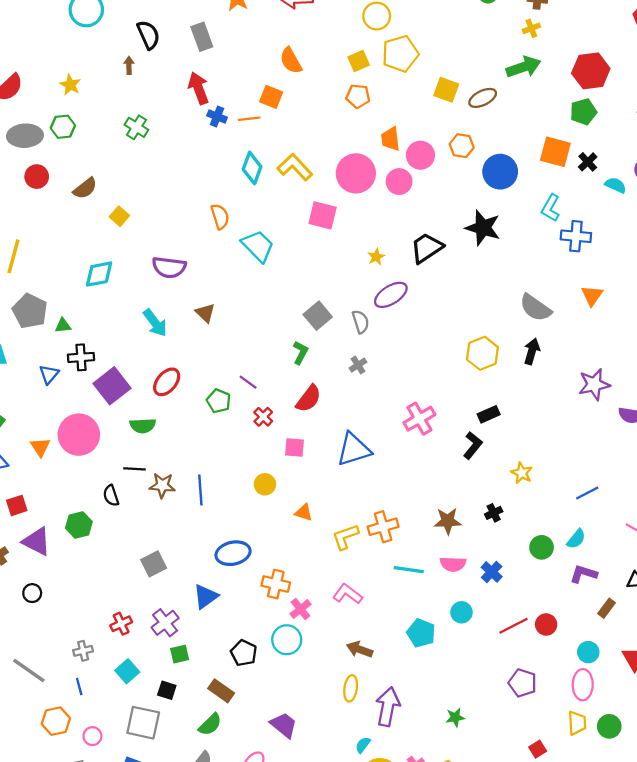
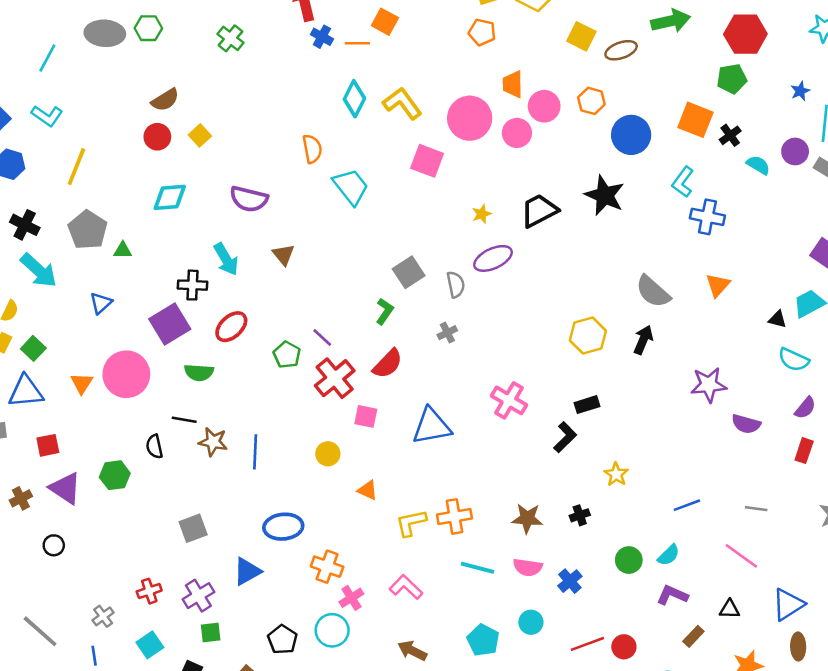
red circle: (37, 177) -> (157, 137), moved
black cross: (81, 357) -> (192, 285), moved
red cross: (263, 417) -> (335, 378), size x1.8
pink cross: (419, 419) -> (509, 400), turned -36
gray cross: (83, 651) -> (103, 616), turned -30

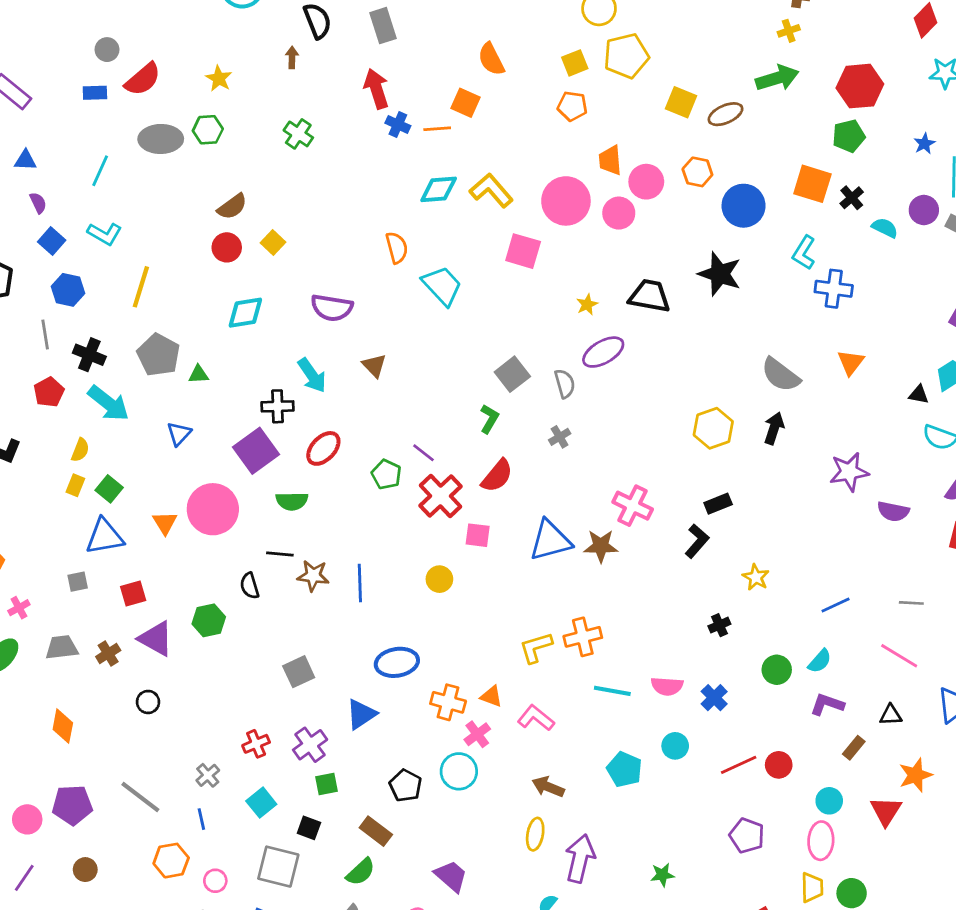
cyan diamond: (354, 99) -> (439, 189), turned 63
black trapezoid: (539, 211) -> (649, 296), turned 42
orange triangle: (368, 490) -> (491, 696), moved
brown star: (527, 518) -> (601, 546), moved

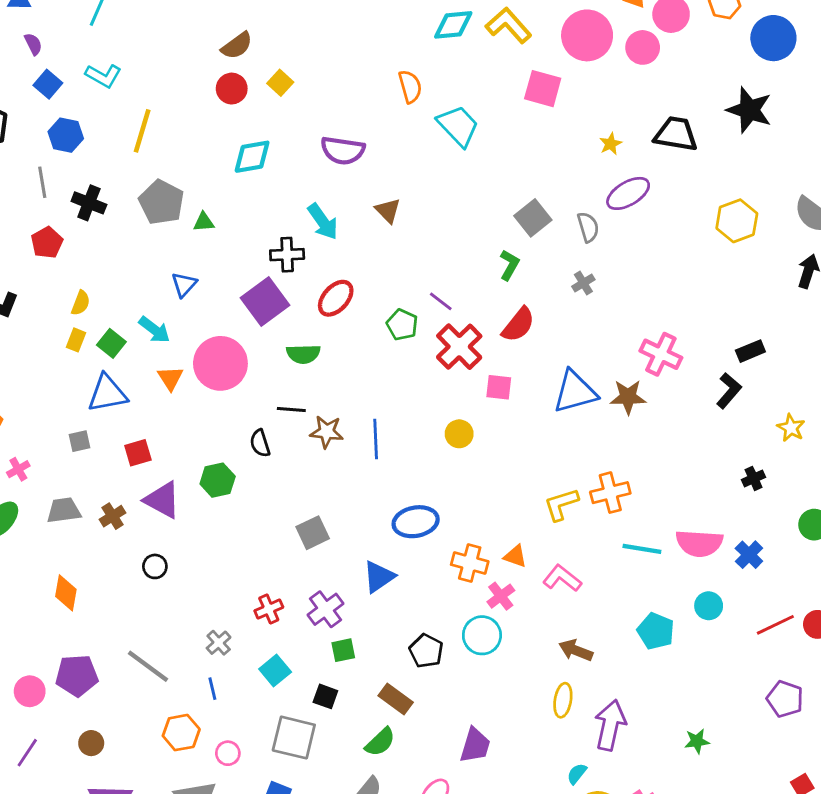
cyan arrow: (108, 403) -> (154, 330), moved, size x0.7
yellow hexagon: (713, 428) -> (737, 221), moved
pink semicircle: (667, 686) -> (699, 543), size x1.4
purple trapezoid: (451, 876) -> (475, 745), turned 66

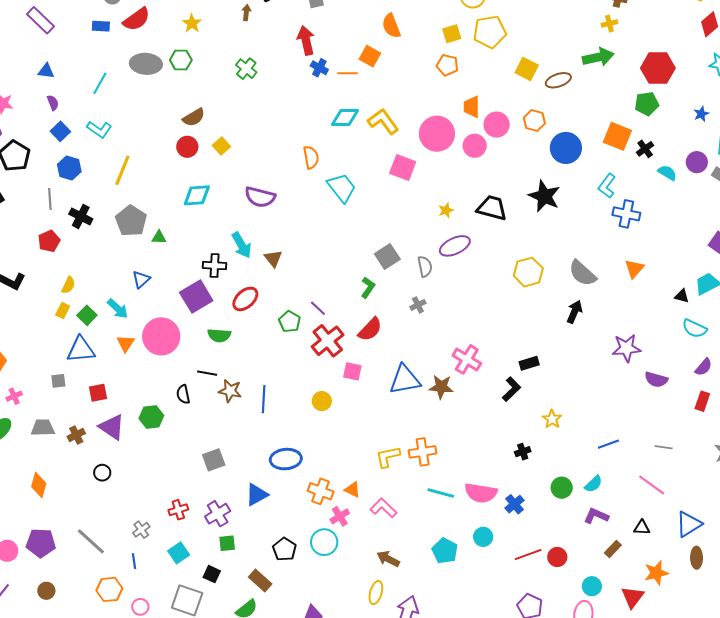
brown triangle: (388, 210) -> (273, 258), moved

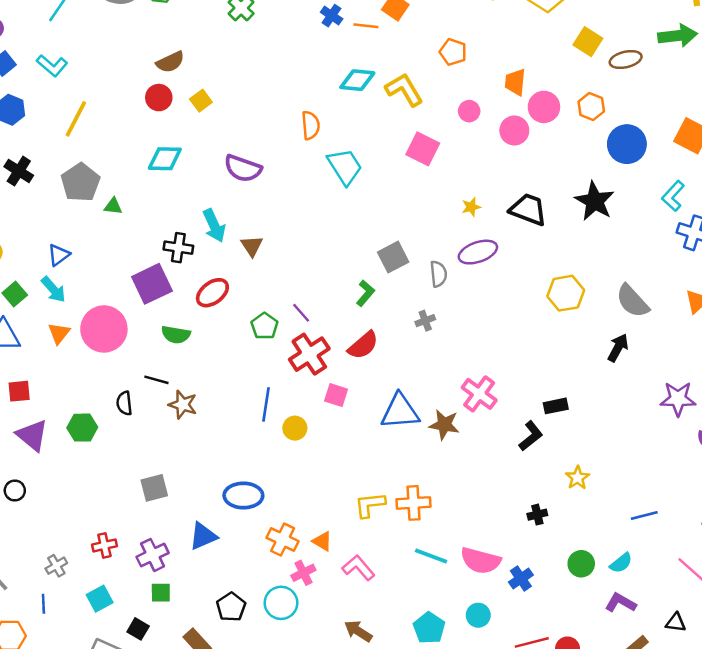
orange pentagon: (447, 65) -> (453, 52), moved
pink circle: (437, 134) -> (469, 111), size x0.5
blue triangle: (141, 279) -> (59, 255), moved
blue line: (264, 399) -> (266, 404), moved

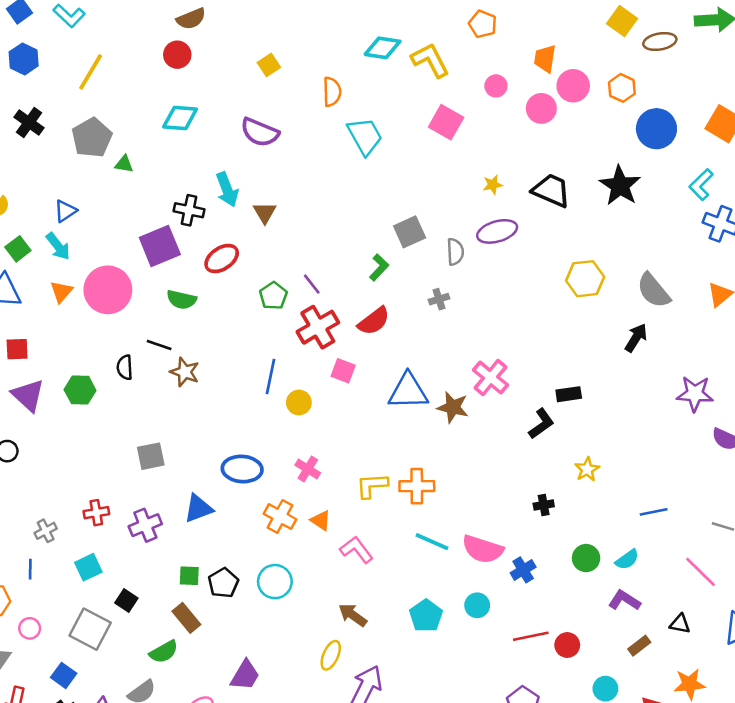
yellow square: (201, 101) -> (269, 65), moved
pink cross: (303, 573) -> (308, 469), moved, turned -35
green square: (161, 593) -> (189, 576), moved

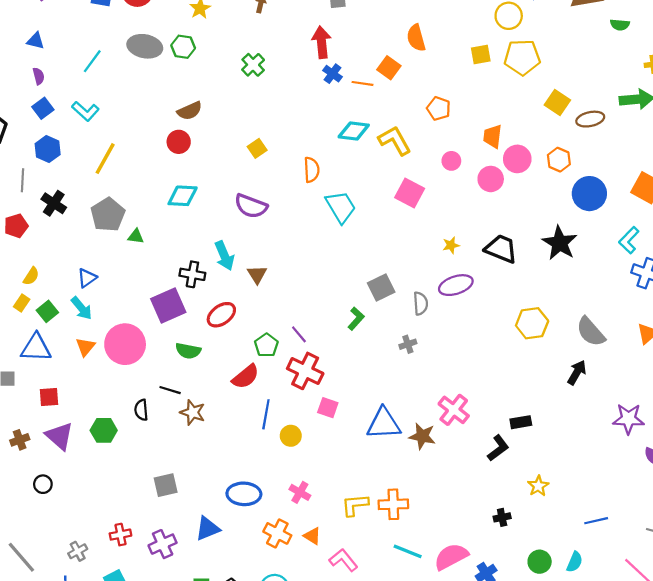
red semicircle: (374, 321) -> (246, 377), moved
red cross: (318, 327) -> (305, 371), turned -32
pink semicircle: (483, 549) -> (451, 557), turned 136
cyan semicircle: (627, 560) -> (575, 562), turned -30

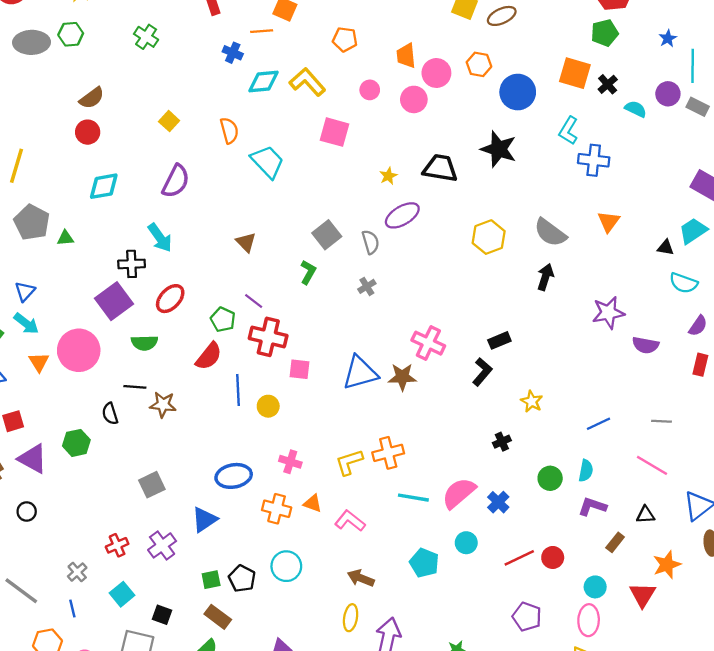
blue cross: (332, 74) -> (233, 53), moved
purple semicircle: (251, 206) -> (176, 181), turned -72
brown triangle: (257, 274) -> (246, 242), moved

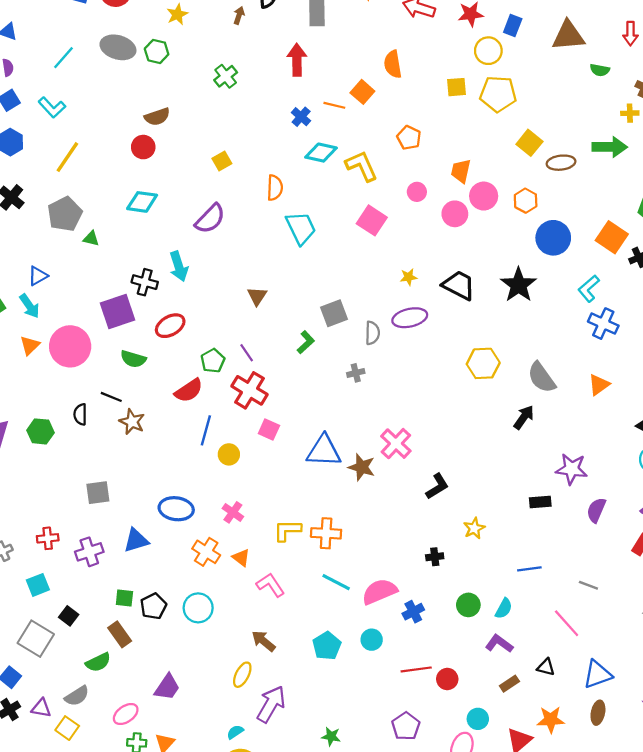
black rectangle: (499, 340) -> (540, 502), moved
purple semicircle: (646, 345) -> (596, 510), turned 85

